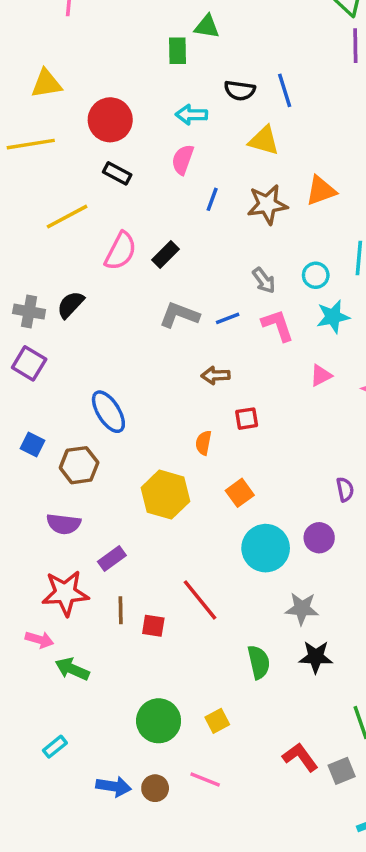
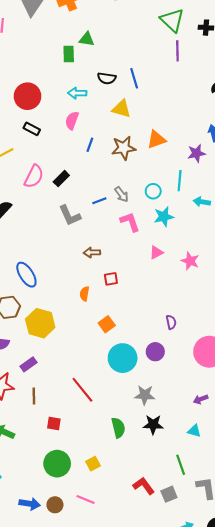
gray L-shape: (179, 315) -> (70, 216), turned -135
blue line: (228, 318) -> (99, 201), moved
yellow hexagon: (165, 495) -> (40, 323), moved
red square: (153, 626) -> (54, 424), moved

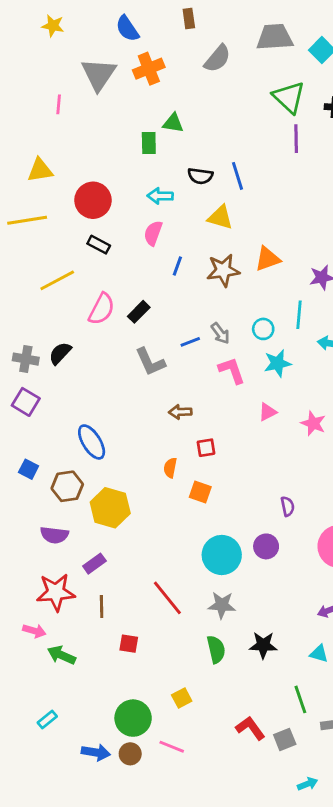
orange square: (107, 324) -> (200, 492), moved, turned -35
gray star: (145, 395) -> (222, 605), moved
green circle: (57, 464) -> (133, 718), moved

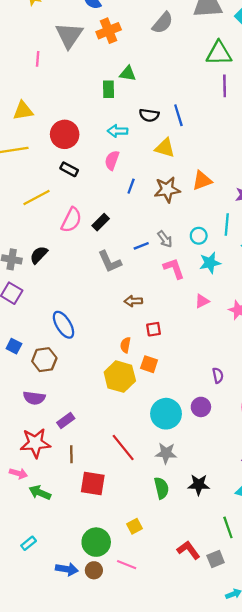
green triangle: (289, 97) -> (219, 53), turned -44
yellow hexagon: (110, 508) -> (120, 377), moved
red square: (129, 644) -> (93, 484), size x1.6

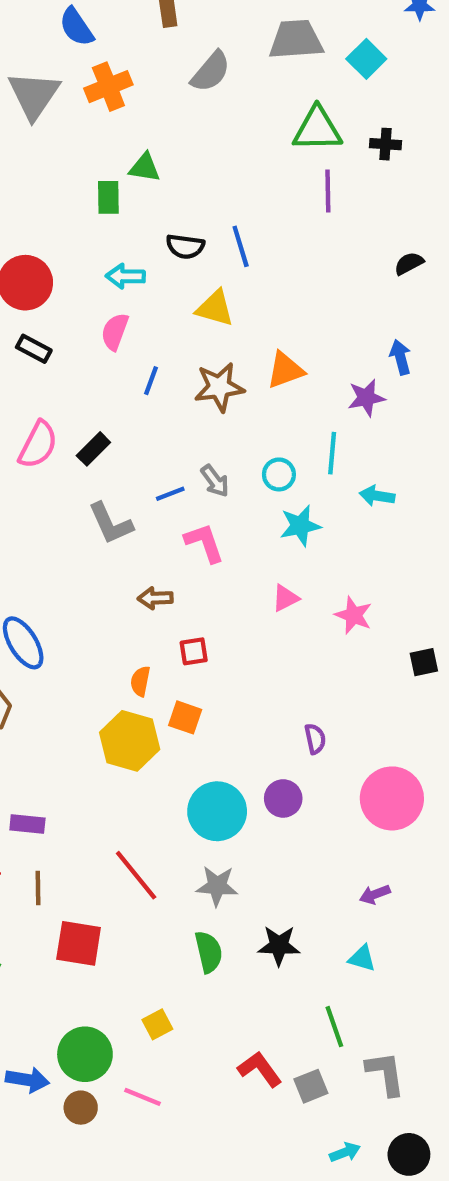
pink L-shape: (174, 268) -> (204, 543), moved
purple rectangle: (66, 420) -> (27, 824), turned 42
blue arrow: (67, 569) -> (27, 1080), moved

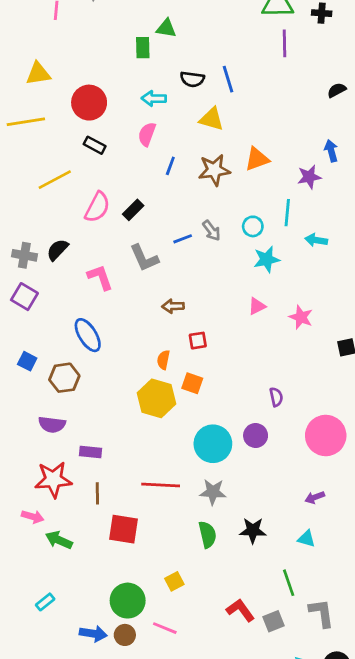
pink L-shape: (204, 543) -> (100, 277), moved
red line: (136, 875) -> (161, 485), turned -48
blue arrow: (27, 1080) -> (93, 634), moved

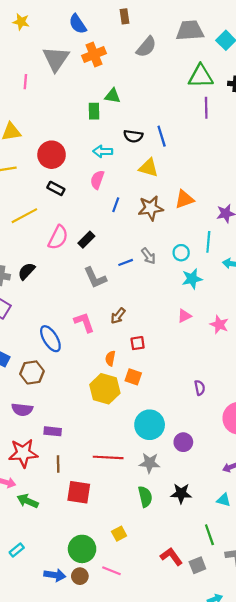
pink L-shape: (100, 277) -> (84, 322), moved
brown arrow: (173, 306) -> (118, 316), turned -49
purple circle: (256, 435) -> (183, 442), moved

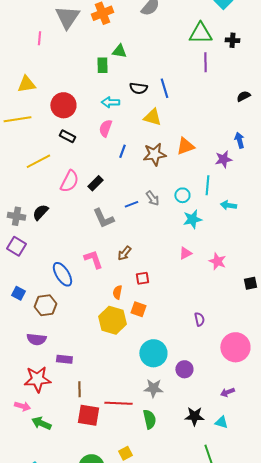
red line: (108, 457) -> (118, 403), moved
brown line: (58, 464) -> (79, 389), moved
black star: (181, 493) -> (194, 416), moved

